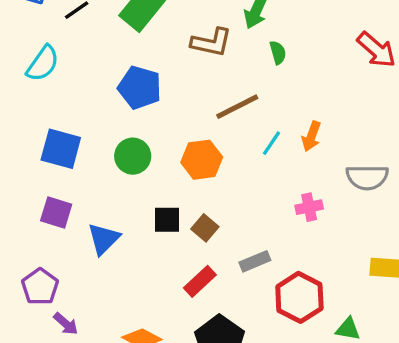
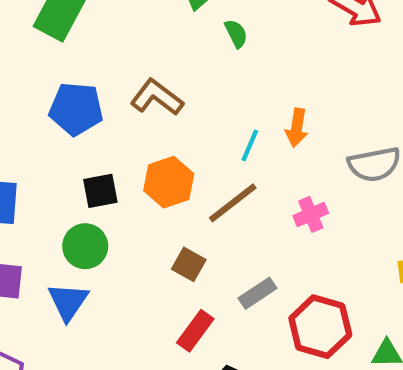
brown L-shape: (211, 42) -> (157, 97), moved, turned -144
brown line: (237, 107) -> (233, 203), moved
green circle: (133, 156) -> (85, 246), moved
black square: (167, 220) -> (100, 191), moved

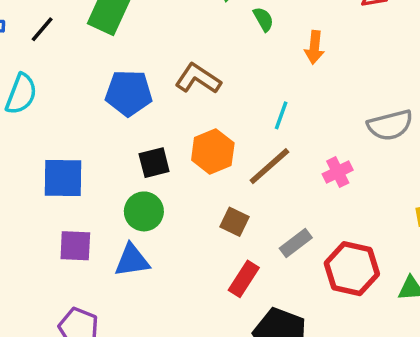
orange arrow: (297, 128) -> (314, 47), moved
blue triangle: (68, 302) -> (132, 260), turned 51

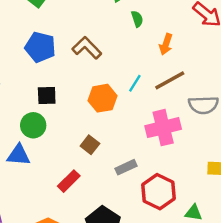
orange hexagon: (213, 152) -> (103, 98), moved
brown line: (269, 166) -> (170, 80), moved
pink cross: (338, 172) -> (163, 128), size x1.8
red rectangle: (244, 279) -> (69, 181), moved

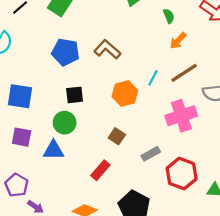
green semicircle: (137, 19) -> (169, 16), moved
orange arrow: (166, 44) -> (178, 41), turned 30

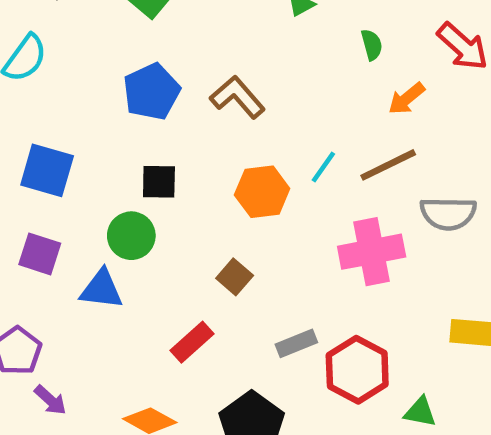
orange arrow: (178, 41) -> (406, 99), moved
blue pentagon: (66, 52) -> (152, 92), turned 30
gray rectangle: (151, 154) -> (296, 343), moved

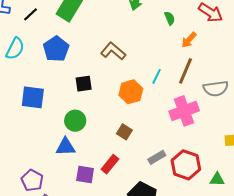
blue pentagon: (152, 92) -> (56, 49), moved
brown line: (388, 165) -> (185, 71), turned -32
black square: (159, 182) -> (84, 84), moved
purple square: (40, 254) -> (85, 175), moved

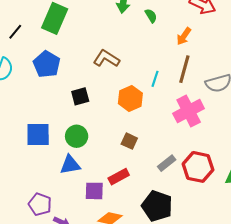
green semicircle: (170, 18) -> (151, 16), moved
blue square: (33, 97) -> (38, 135), moved
red rectangle: (110, 164) -> (119, 177), turned 30

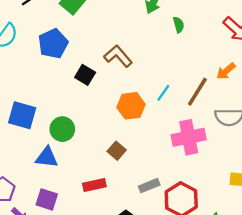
orange arrow: (184, 36) -> (226, 71), moved
black square: (80, 96) -> (85, 75), moved, turned 30
purple square: (94, 191) -> (47, 199), moved

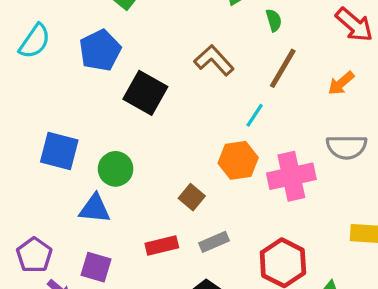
brown L-shape: (118, 56) -> (214, 60), moved
black square: (85, 75) -> (145, 93), size x1.5
brown line: (197, 92) -> (283, 68), moved
orange hexagon: (131, 106) -> (238, 160), moved
gray rectangle: (149, 186) -> (214, 242), moved

